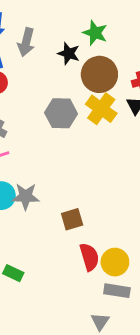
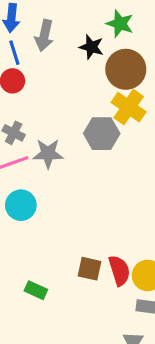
gray hexagon: (61, 113) -> (102, 134), moved
gray star: (26, 196) -> (48, 154), moved
brown square: (72, 219) -> (89, 269), moved, turned 30

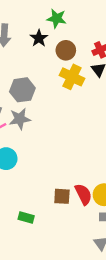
black star: (91, 47) -> (39, 38), turned 30
brown circle: (126, 69) -> (66, 50), size x0.7
gray hexagon: (102, 134) -> (22, 90), moved

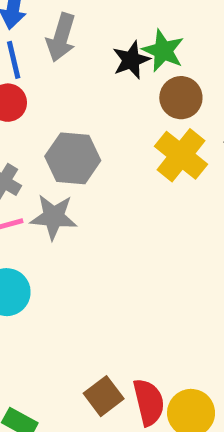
green star: (57, 18) -> (163, 51), moved
brown square: (62, 196) -> (104, 396), turned 36

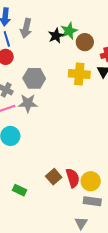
green star: (163, 51) -> (69, 31), turned 30
brown circle: (181, 98) -> (85, 42), moved
yellow cross: (181, 155) -> (79, 74), turned -30

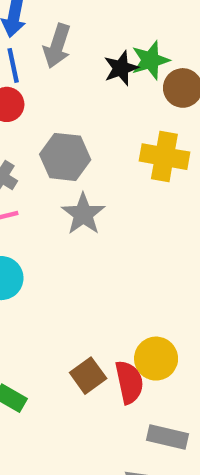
gray star: (28, 103) -> (83, 214), moved, turned 30
yellow circle: (91, 181) -> (156, 359), moved

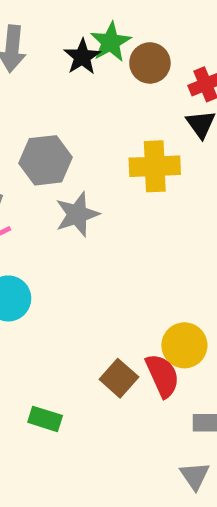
yellow cross: (164, 157) -> (155, 166), moved
gray star: (83, 214) -> (77, 214), turned 30

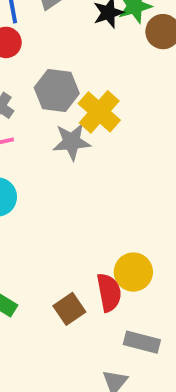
yellow cross: (155, 166) -> (99, 112), moved, turned 30
brown square: (119, 378) -> (69, 309), moved

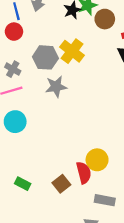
yellow cross: (99, 112) -> (72, 51), moved

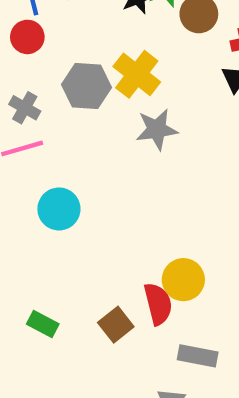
gray star: (56, 87) -> (157, 129), moved
cyan circle: (15, 122) -> (59, 209), moved

